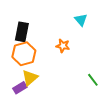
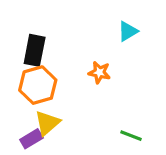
cyan triangle: (81, 20) -> (128, 31), turned 40
green line: (93, 80) -> (131, 136), moved, turned -32

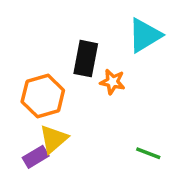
cyan triangle: (128, 31) -> (145, 35), size x1.5
black rectangle: (35, 50) -> (86, 59), moved

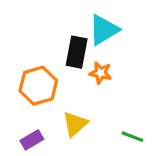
cyan triangle: (145, 35) -> (104, 30), moved
yellow triangle: (54, 139) -> (75, 124), moved

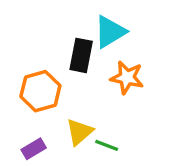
orange star: (101, 73) -> (127, 78), moved, size x1.4
green line: (132, 137) -> (107, 145), moved

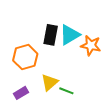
cyan triangle: (110, 32) -> (70, 35), moved
orange star: (127, 78) -> (91, 45), moved

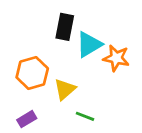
black rectangle: (51, 35) -> (65, 27), moved
yellow triangle: (50, 82) -> (65, 89), moved

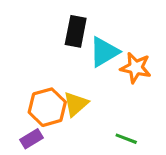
orange hexagon: (32, 73) -> (47, 107), moved
green line: (85, 116) -> (126, 139), moved

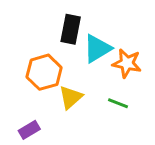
orange hexagon: (47, 107) -> (44, 72), moved
green line: (126, 139) -> (118, 103), moved

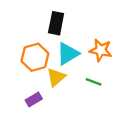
cyan triangle: (97, 49) -> (68, 54), moved
purple rectangle: (29, 130) -> (34, 99), moved

